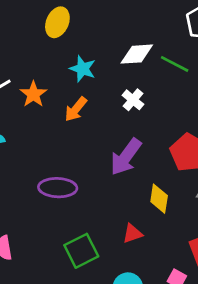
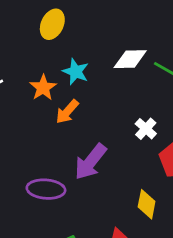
orange star: (33, 94) -> (43, 88), moved
white cross: (133, 100) -> (146, 129), moved
purple arrow: (126, 157) -> (90, 162), moved

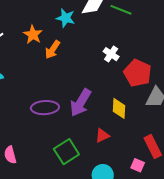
cyan star: (76, 72) -> (66, 18), moved
purple arrow: (90, 162) -> (81, 103), moved

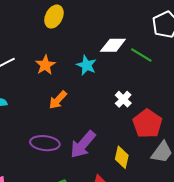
cyan star: (66, 18) -> (86, 65), moved
orange arrow: (53, 50) -> (58, 100), moved

